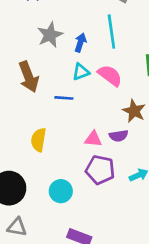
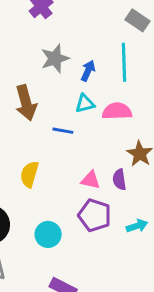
pink semicircle: (110, 75) -> (117, 111), turned -45
purple semicircle: (119, 136) -> (119, 180), turned 84

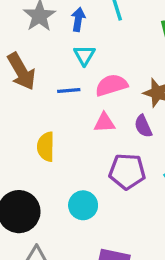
cyan triangle: (85, 104) -> (84, 55), turned -30
pink semicircle: (117, 111) -> (111, 85), moved
pink triangle: (91, 180) -> (104, 123), moved

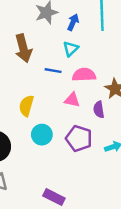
cyan circle: (83, 205) -> (42, 135), moved

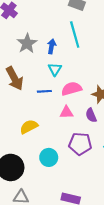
yellow semicircle: (26, 106) -> (29, 127), turned 60
cyan circle: (42, 135) -> (49, 157), moved

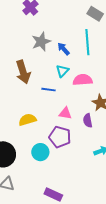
blue arrow: (52, 46) -> (64, 49), turned -64
pink semicircle: (72, 89) -> (83, 80), moved
purple pentagon: (80, 144) -> (60, 137), moved

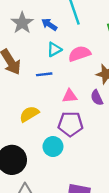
cyan triangle: (62, 71) -> (54, 49), turned 32

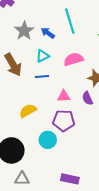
cyan triangle: (54, 49) -> (43, 56), moved

